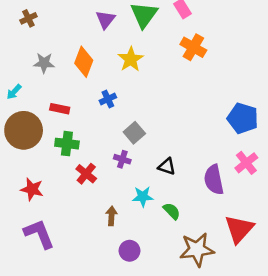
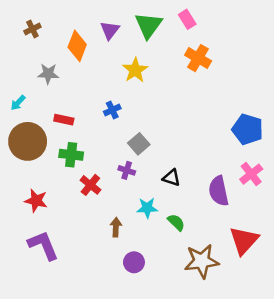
orange diamond: (84, 62) -> (77, 46), moved

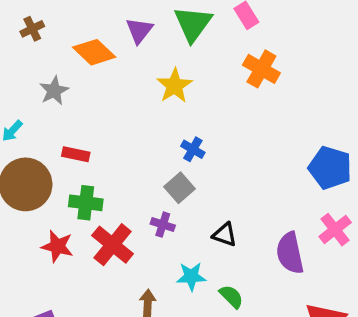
orange diamond: (77, 46) -> (94, 52), turned -68
gray star: (48, 74) -> (54, 91), turned -30
blue cross: (112, 110) -> (193, 149), moved, turned -35
red cross: (90, 185) -> (113, 245), size x1.4
red star: (36, 201) -> (57, 246), moved

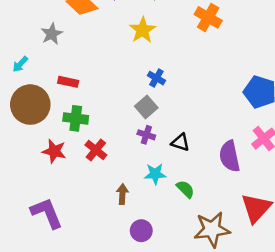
purple cross: (163, 225) -> (146, 135), moved
red cross: (113, 245) -> (96, 150), size x0.7

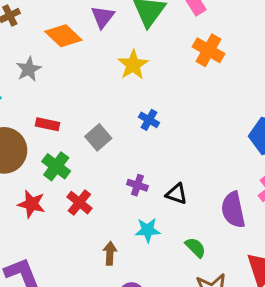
gray square: (146, 107) -> (98, 137), moved
green cross: (76, 118) -> (56, 166), turned 30
green semicircle: (185, 189) -> (195, 248), moved

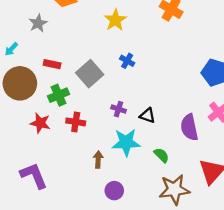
gray square: (98, 137) -> (90, 74), size x1.4
green cross: (56, 166) -> (58, 95), turned 30
red cross: (79, 203) -> (76, 122), turned -30
cyan star: (148, 230) -> (126, 142), size x1.5

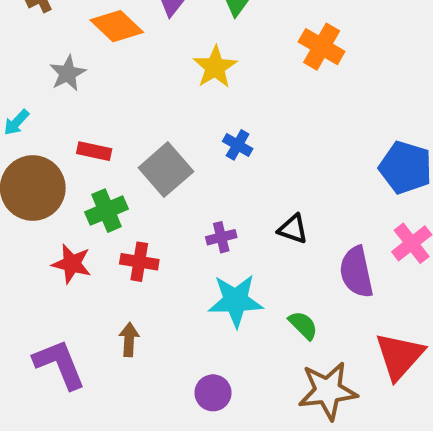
purple cross: (119, 109) -> (221, 237), turned -32
black triangle: (148, 116) -> (293, 229), moved
brown arrow: (98, 159) -> (129, 340), moved

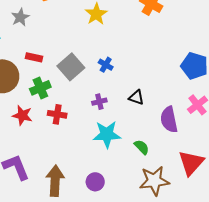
blue cross: (238, 145) -> (106, 65), moved
brown arrow: (129, 340) -> (55, 181), moved, size x1.8

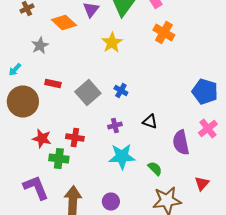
green cross: (40, 88) -> (59, 158), moved, turned 30
red triangle: (191, 163) -> (202, 184), size x0.6

